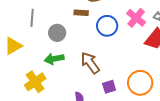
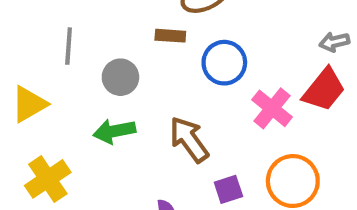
pink cross: (136, 18) -> (272, 108), moved
yellow cross: (35, 82) -> (48, 179), moved

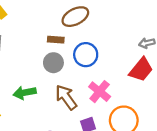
gray circle: (120, 77) -> (53, 63), moved
pink cross: (272, 108) -> (100, 92), moved

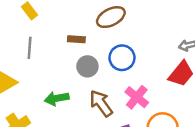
brown rectangle: (56, 40) -> (76, 39), moved

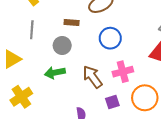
gray circle: (87, 66) -> (62, 45), moved
pink cross: (137, 97) -> (123, 72), turned 36

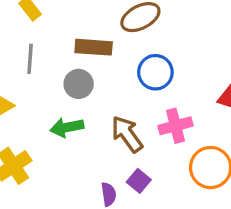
brown rectangle: (72, 22) -> (94, 47), size x1.5
purple square: (112, 102) -> (139, 181), moved, turned -32

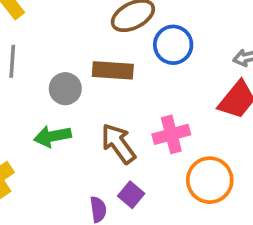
brown rectangle: (94, 47) -> (113, 70), moved
blue circle: (155, 72) -> (173, 45), moved

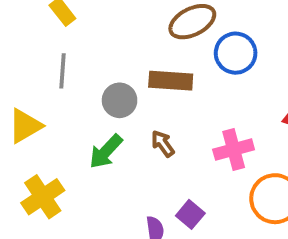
green arrow: (52, 136) -> (106, 151), turned -36
brown arrow: (118, 144) -> (163, 144), moved, size x0.6

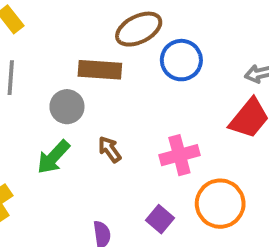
brown rectangle: (171, 81) -> (100, 70), moved
purple square: (190, 214) -> (160, 219), moved

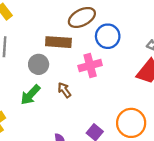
pink cross: (179, 155) -> (90, 66), moved

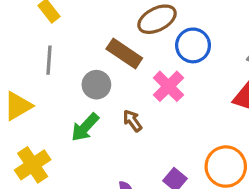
brown rectangle: (58, 42) -> (124, 54), turned 30
pink cross: (90, 66) -> (168, 86), turned -30

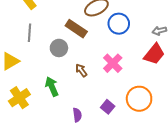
pink cross: (168, 86) -> (113, 63), moved
green arrow: (85, 127) -> (52, 87), moved, turned 114

